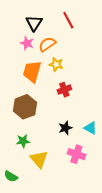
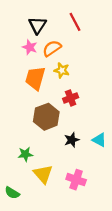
brown hexagon: (25, 107) -> (46, 117), moved
pink cross: (76, 154) -> (76, 180), moved

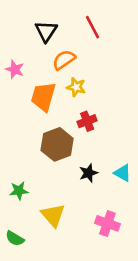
pink star: (30, 47) -> (15, 69), moved
green star: (25, 154) -> (19, 191), moved
pink cross: (76, 180) -> (107, 223), moved

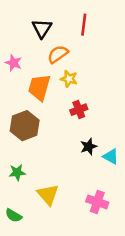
red line: (92, 27) -> (84, 25), turned 35
brown hexagon: (57, 144) -> (25, 126), moved
black star: (88, 173) -> (89, 147), moved

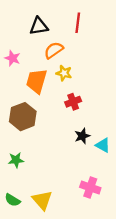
black triangle: (42, 28) -> (39, 26), turned 48
yellow triangle: (48, 195) -> (42, 200), moved

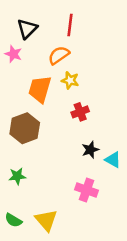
red line: (78, 23) -> (70, 25), moved
black triangle: (39, 26) -> (27, 29), moved, turned -36
pink star: (12, 58) -> (13, 54), moved
pink cross: (90, 188) -> (86, 190), moved

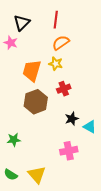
orange semicircle: (59, 55) -> (61, 43), moved
brown hexagon: (25, 128) -> (36, 102), moved
pink cross: (86, 190) -> (69, 151), turned -30

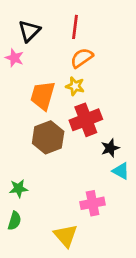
red cross: (64, 89) -> (86, 120), size x1.6
black star: (72, 119) -> (110, 148), moved
green semicircle: (11, 175) -> (14, 221), moved, turned -104
yellow triangle: (37, 175) -> (66, 236), moved

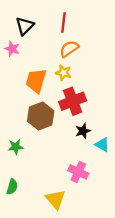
black star: (110, 148) -> (83, 131), moved
green star: (18, 188) -> (16, 147), moved
pink cross: (93, 203) -> (78, 172), turned 36

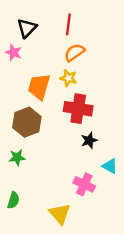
red cross: (73, 101) -> (78, 109), turned 30
brown hexagon: (41, 116) -> (27, 122), moved
cyan triangle: (102, 145) -> (110, 166), moved

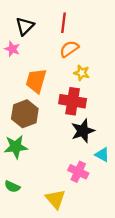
yellow star: (68, 78) -> (82, 73), moved
black star: (89, 140) -> (83, 131), size x1.5
green star: (17, 158) -> (16, 147), size x1.5
green semicircle: (13, 200) -> (12, 187), turned 98

